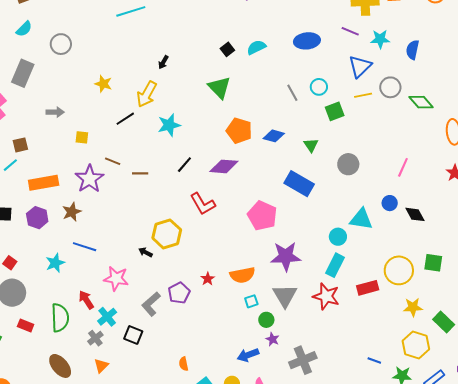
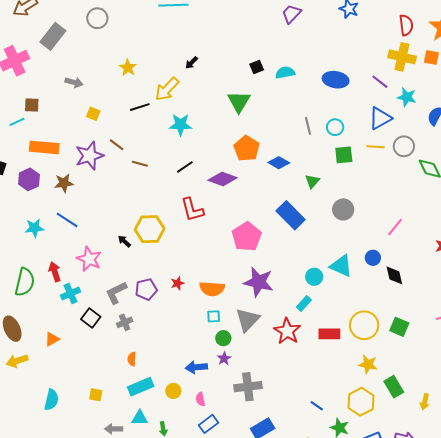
cyan rectangle: (335, 265) -> (304, 303), size x0.7
gray cross: (95, 338) -> (125, 322), moved

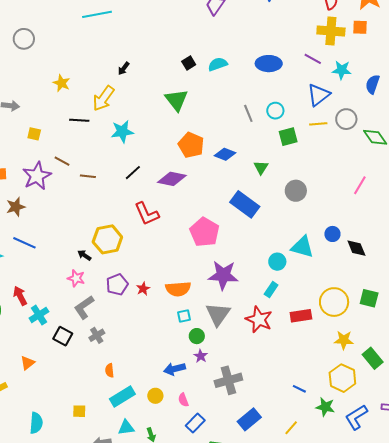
black line: (140, 107) -> (79, 120), turned 30
pink line: (395, 227) -> (360, 185), moved
pink star: (89, 259) -> (76, 278), moved, size x0.7
purple pentagon: (146, 289) -> (117, 284), moved

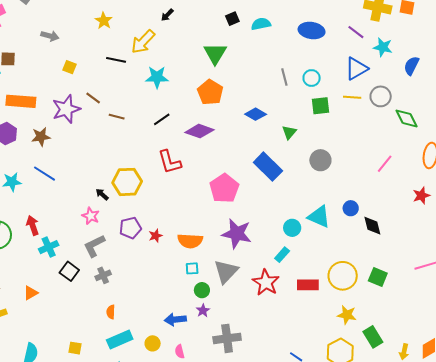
orange pentagon: (191, 145) -> (210, 92), moved

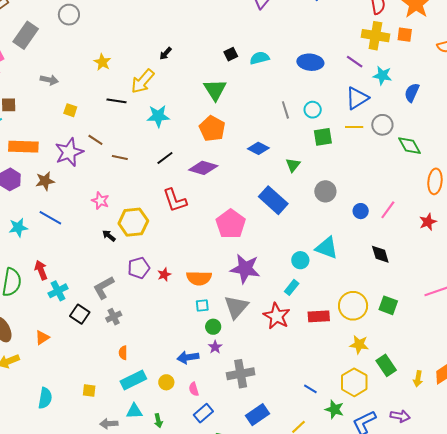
pink line: (385, 164) -> (388, 210), moved
blue circle: (351, 208) -> (361, 211), moved
pink star: (91, 216) -> (100, 201), moved

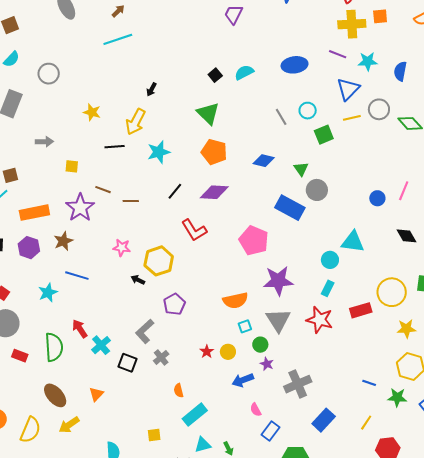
gray circle: (325, 191) -> (317, 190), moved
red star: (164, 275) -> (207, 352), moved
yellow circle: (166, 382) -> (228, 352), moved

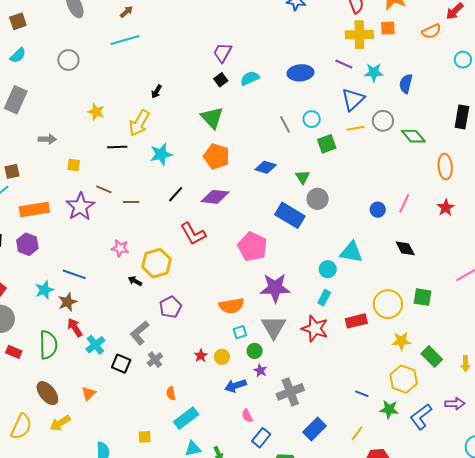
purple trapezoid: (234, 14) -> (222, 53), moved
gray circle: (49, 74) -> (68, 60), moved
brown star: (63, 241) -> (68, 302), moved

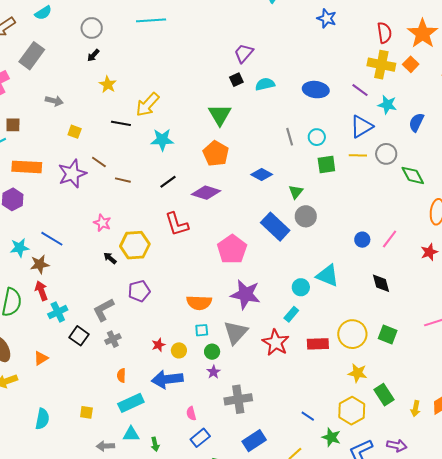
orange square: (388, 28) -> (411, 64), turned 35
black arrow: (157, 91) -> (93, 55), moved
blue arrow: (235, 386) -> (167, 379), moved, size x1.4

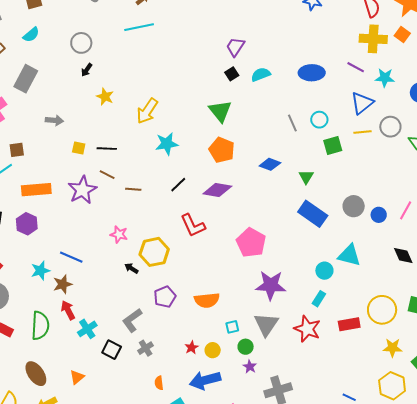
black line: (121, 123) -> (107, 149), moved
gray circle: (306, 216) -> (354, 206), moved
blue rectangle: (275, 227) -> (313, 214), moved
orange semicircle: (199, 303) -> (207, 300), moved

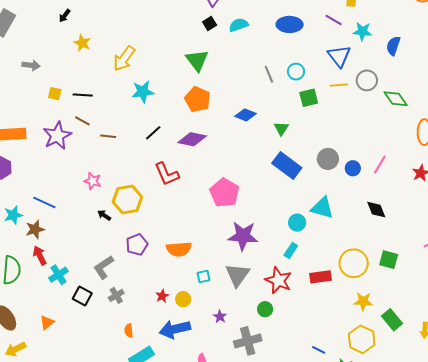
blue triangle: (362, 103) -> (339, 56), turned -30
green circle: (246, 347) -> (265, 309), moved

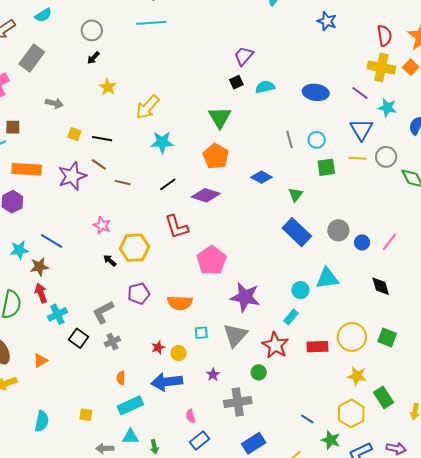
pink pentagon: (224, 193) -> (212, 260), moved
cyan triangle: (322, 208) -> (327, 278), turned -30

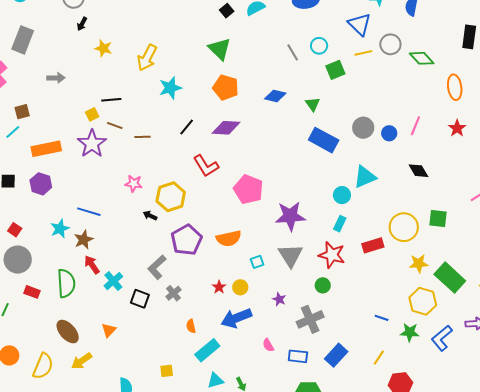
yellow square: (74, 134) -> (92, 114), moved, turned -32
purple pentagon: (139, 294) -> (187, 240), size x1.4
green rectangle: (383, 397) -> (450, 278), size x1.4
blue rectangle: (200, 440) -> (298, 356), moved, turned 60

